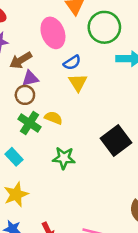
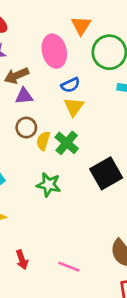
brown circle: (25, 95) -> (26, 128), moved
yellow semicircle: (53, 118) -> (43, 141), turned -102
green cross: (29, 123) -> (67, 143), moved

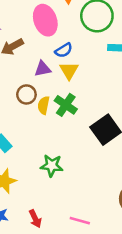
purple triangle: (24, 96) -> (43, 69), moved
green star: (49, 185) -> (52, 166), moved

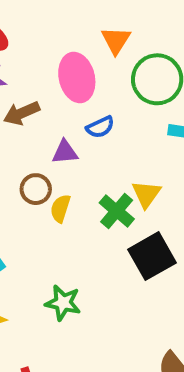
yellow triangle: (69, 71) -> (146, 194), moved
green cross: (66, 105) -> (117, 211), moved

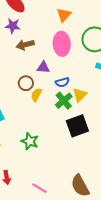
orange triangle: (116, 40) -> (64, 15), moved
pink ellipse: (77, 78) -> (62, 44), moved
blue semicircle: (100, 127) -> (62, 82), moved

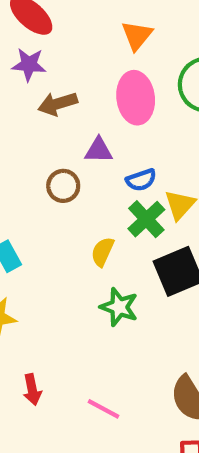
yellow semicircle: (36, 95) -> (103, 252), moved
green star: (30, 141) -> (119, 307), moved

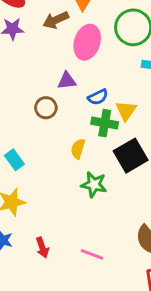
pink ellipse: (136, 98) -> (87, 42), turned 32
brown arrow: (58, 104) -> (56, 20), moved
green cross: (146, 219) -> (105, 123), turned -30

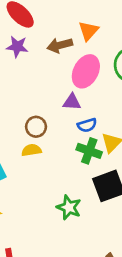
purple triangle: (67, 81) -> (72, 102), moved
yellow semicircle: (78, 149) -> (31, 150), moved, turned 54

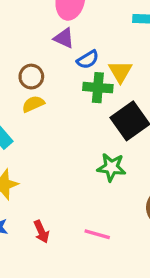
purple triangle: (72, 102) -> (64, 38), turned 36
green star: (69, 207) -> (111, 167), moved

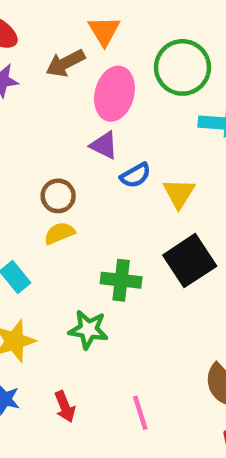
green cross: (98, 88) -> (121, 280), moved
green star: (111, 167) -> (88, 330), moved
pink line: (97, 234) -> (140, 413), turned 55

